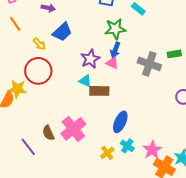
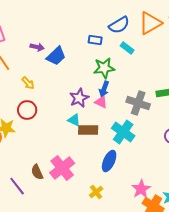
blue trapezoid: (62, 32) -> (56, 56), moved
red circle: (38, 71) -> (27, 110), size x0.7
cyan cross: (127, 146) -> (123, 132), moved, size x1.6

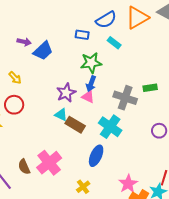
brown rectangle: (88, 130) -> (75, 125), turned 30

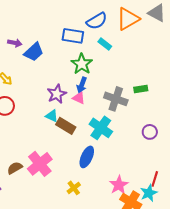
blue rectangle: (82, 35) -> (73, 36), size x1.5
green star: (91, 63) -> (82, 64), turned -30
brown semicircle: (24, 167) -> (15, 168), turned 84

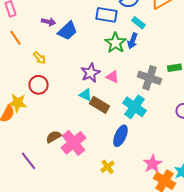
blue arrow: (82, 85) -> (132, 41), moved
brown semicircle: (15, 168) -> (54, 137), moved

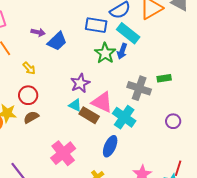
cyan rectangle: (138, 23) -> (128, 33), size x1.6
pink triangle: (112, 77) -> (102, 102), moved, size x1.6
brown semicircle: (54, 137) -> (31, 117), moved

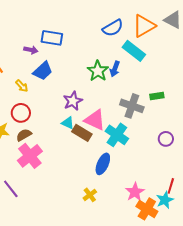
blue rectangle: (96, 25) -> (52, 38), moved
cyan rectangle: (128, 33) -> (134, 51), moved
blue trapezoid: (57, 41) -> (43, 71), moved
pink cross: (63, 153) -> (30, 156), moved

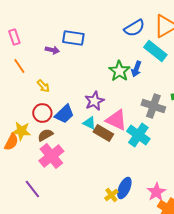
blue trapezoid: (43, 71) -> (64, 114), moved
blue ellipse: (103, 164) -> (124, 188), moved

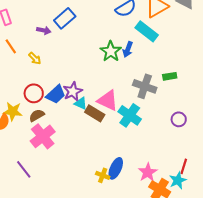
blue rectangle: (73, 38) -> (65, 18), turned -50
yellow arrow: (43, 86) -> (35, 58), moved
purple star: (94, 101) -> (73, 91), moved
yellow cross: (111, 195) -> (103, 175), turned -32

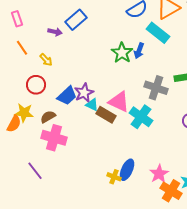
red circle: (34, 93) -> (36, 85), moved
pink cross: (43, 136) -> (54, 138), turned -35

